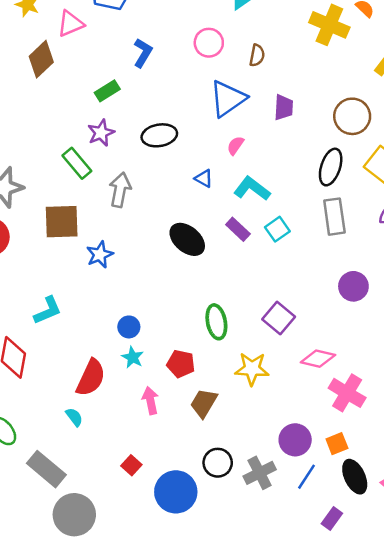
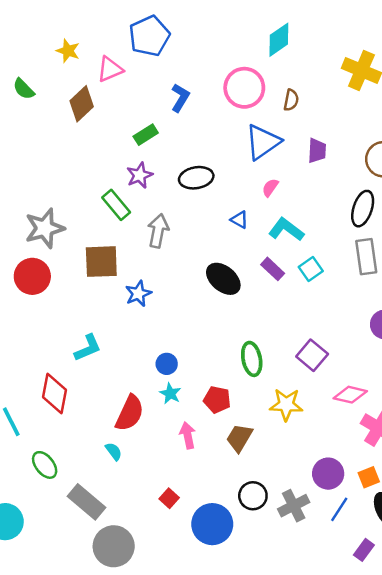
pink circle: (209, 43) -> (244, 88), size x1.4

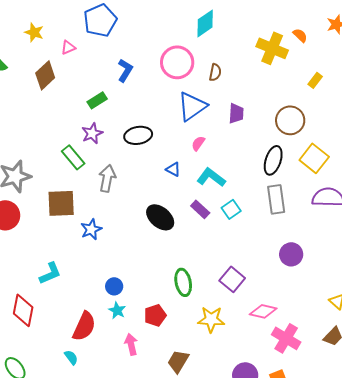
pink triangle: (110, 69) -> (68, 47), size x0.7
red pentagon: (217, 400) -> (155, 315), turned -30
brown trapezoid: (239, 438) -> (178, 361), moved

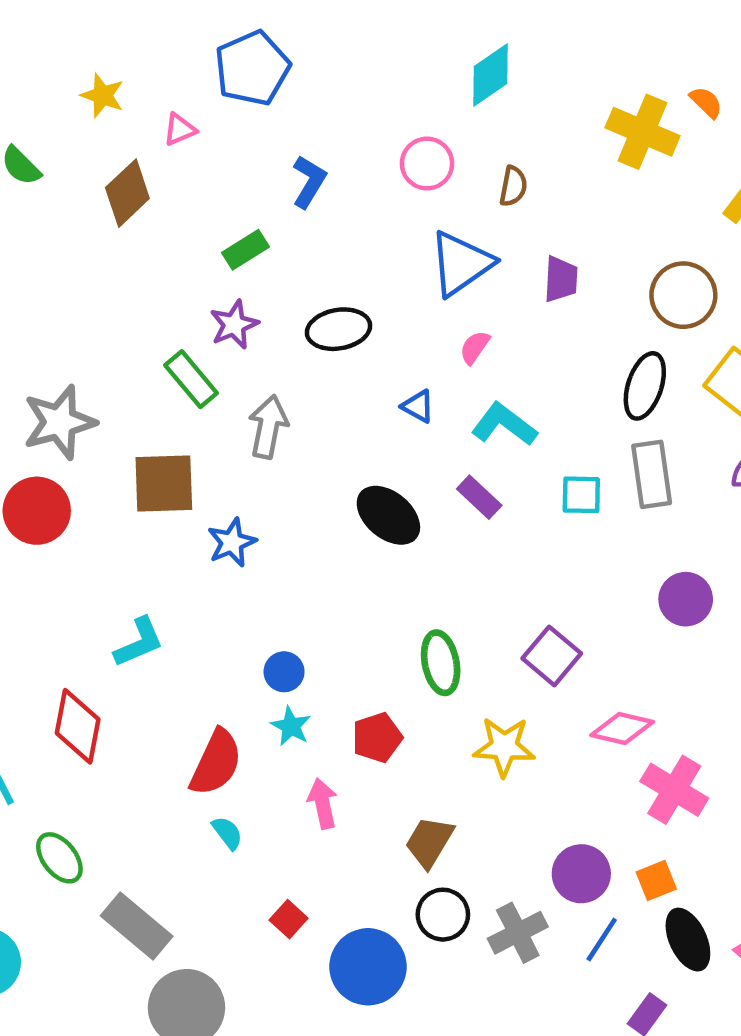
pink circle: (177, 62) -> (427, 164), size x0.7
cyan square: (231, 209) -> (581, 495), moved, turned 36
cyan semicircle: (71, 357) -> (227, 833), moved

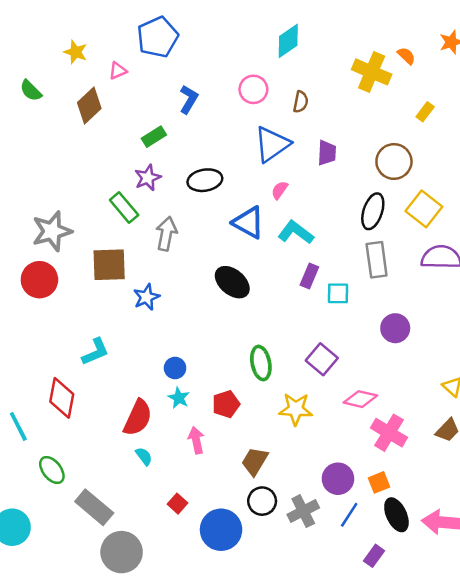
blue triangle: (418, 406) -> (248, 222), size x1.8
cyan square: (581, 495) -> (338, 293), moved
purple rectangle: (479, 497) -> (309, 276), moved, turned 70

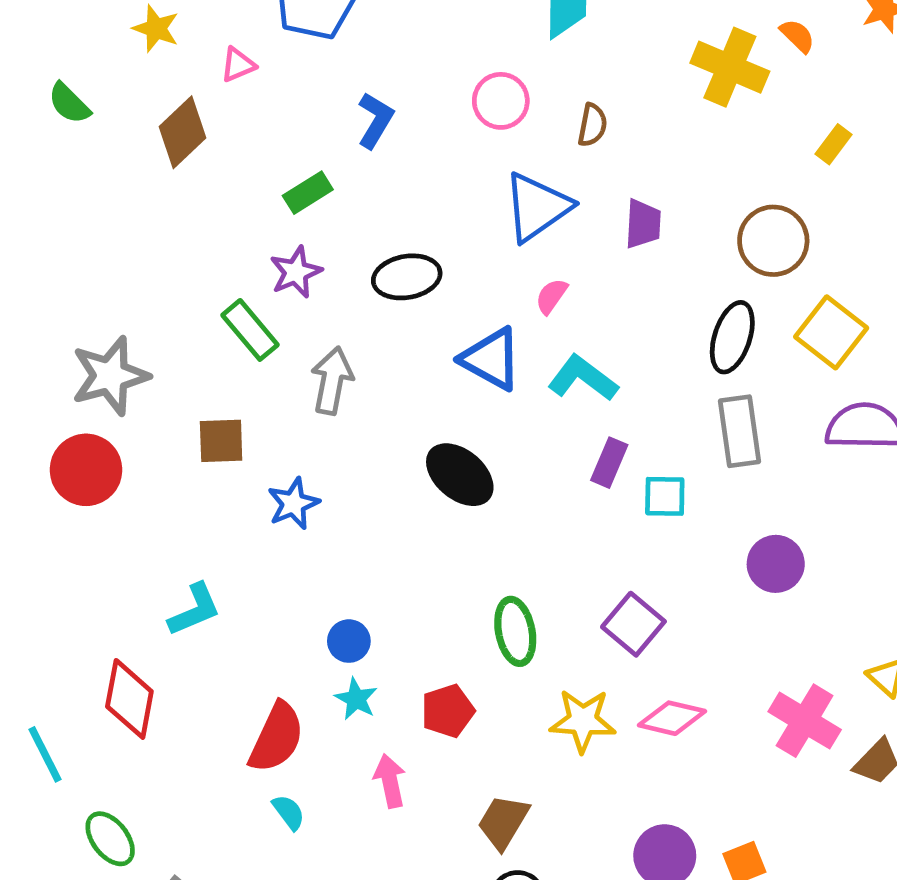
brown square: (109, 265) -> (221, 441), size x0.7
pink diamond: (360, 399) -> (672, 718), moved
pink cross: (389, 433) -> (805, 721), moved

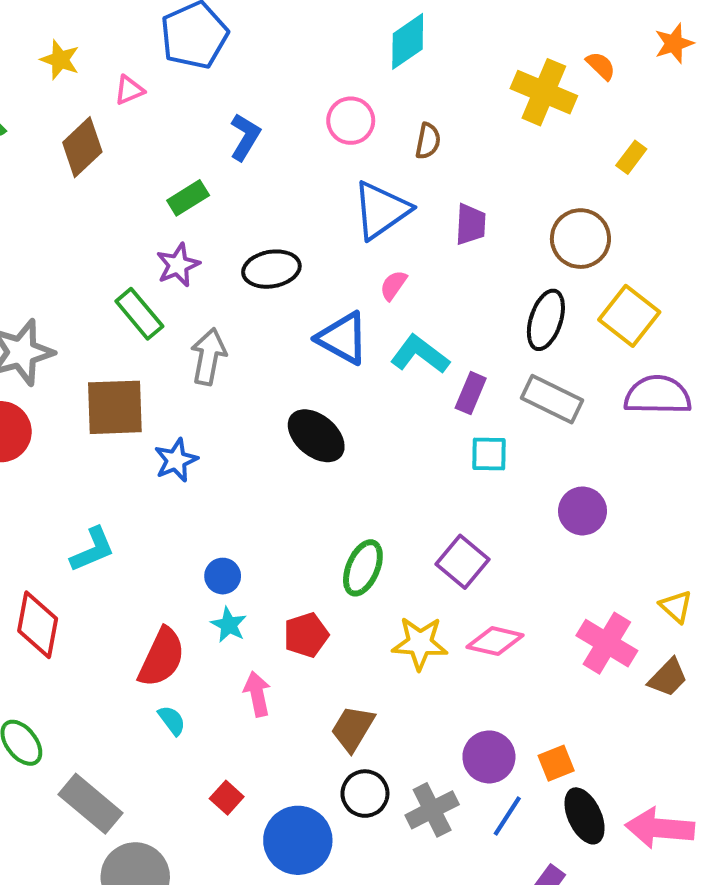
gray rectangle: (740, 431) -> (552, 399), turned -56
brown square: (221, 441) -> (115, 407), size x1.5
purple rectangle: (609, 463) -> (471, 393), moved
green ellipse: (515, 631) -> (363, 568), turned 34

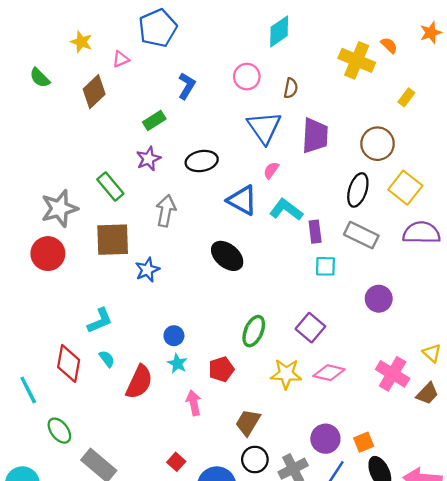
blue triangle: (381, 210) -> (264, 127), turned -30
purple trapezoid: (471, 224) -> (315, 136), size x1.5
green rectangle: (139, 314) -> (110, 186), moved
purple rectangle: (471, 393) -> (315, 232), turned -30
cyan semicircle: (172, 720) -> (107, 359), moved

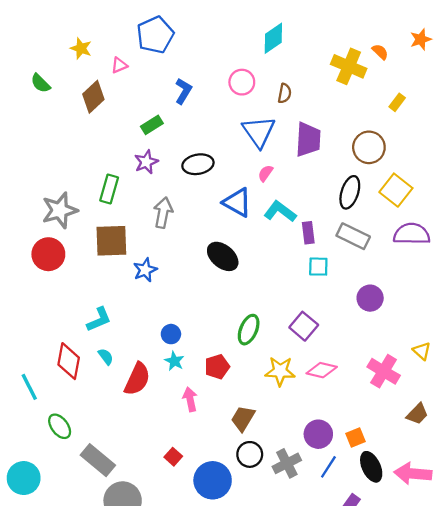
green rectangle: (110, 186) -> (109, 189), turned 56
brown trapezoid: (427, 394) -> (417, 414), moved

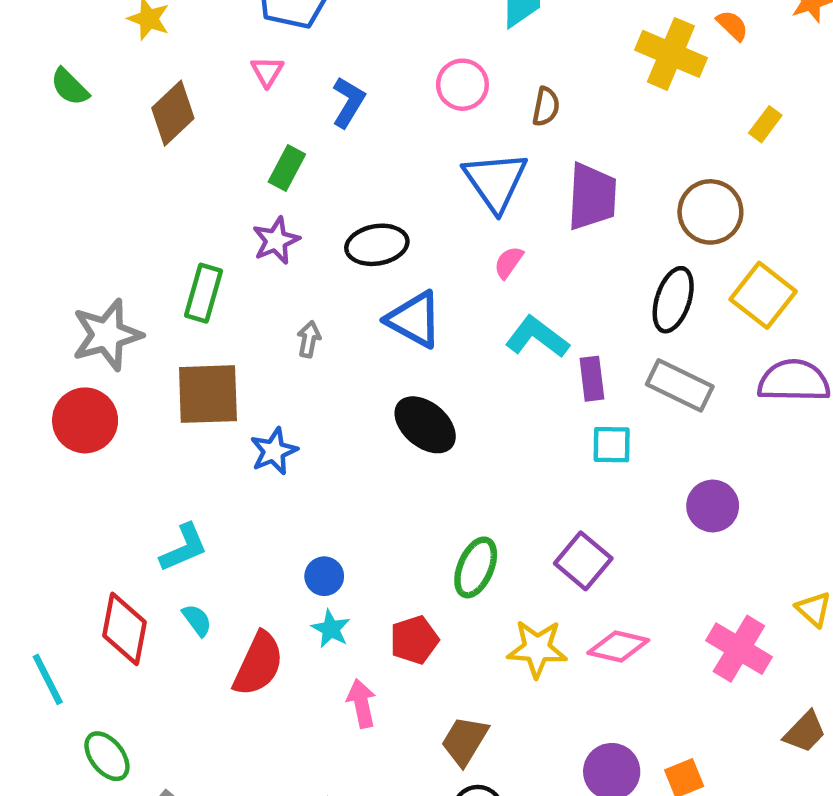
pink triangle: (119, 65) -> (267, 71), moved, turned -36
green rectangle: (152, 125) -> (287, 168), turned -30
blue triangle: (237, 202) -> (414, 319), moved
gray arrow: (163, 213) -> (309, 339), size x0.6

